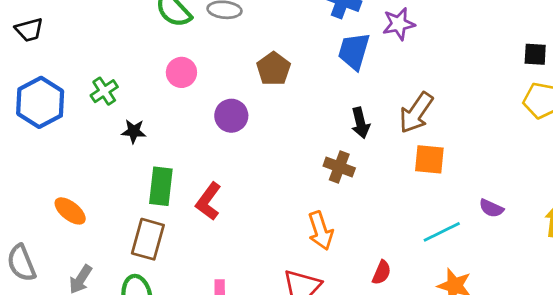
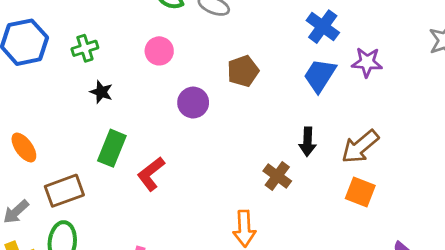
brown rectangle: (148, 239) -> (64, 191), moved, turned 39

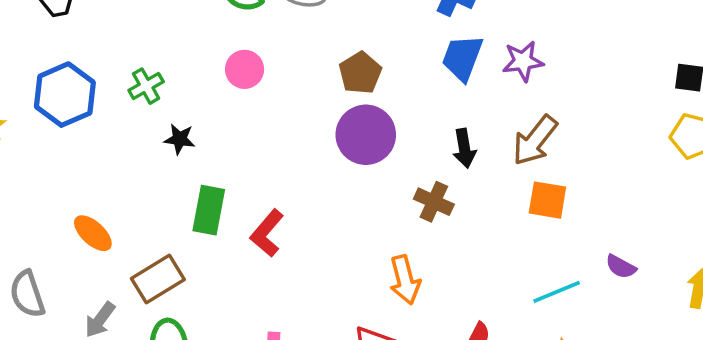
purple star: (367, 62) -> (523, 61), moved
purple circle: (193, 103) -> (366, 135), moved, size x1.4

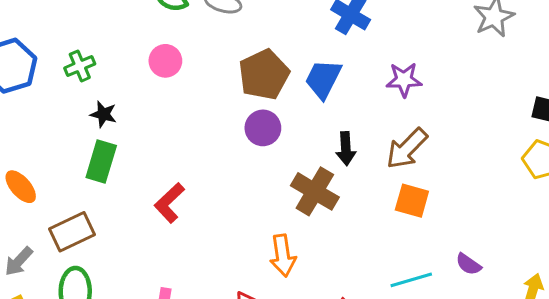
blue trapezoid: (462, 58) -> (323, 79), moved
brown pentagon: (360, 73) -> (264, 75), size x1.4
purple circle: (366, 135) -> (263, 128), size x0.7
brown cross: (434, 202) -> (315, 191), size x1.4
green rectangle: (209, 210) -> (101, 162), moved

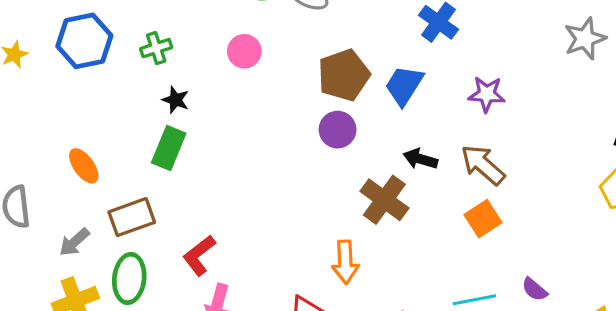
brown arrow: (407, 148) -> (483, 165), turned 81
black arrow: (346, 149) -> (420, 159), turned 104
orange square: (412, 201) -> (483, 219), turned 36
red L-shape: (169, 203) -> (199, 255), moved

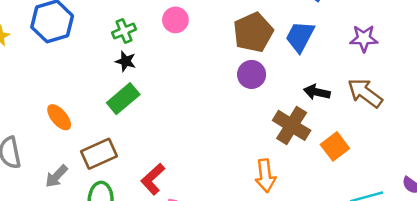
green cross: (156, 48) -> (124, 31), moved
green rectangle: (169, 148) -> (123, 99), turned 32
orange square: (483, 219) -> (335, 146), moved

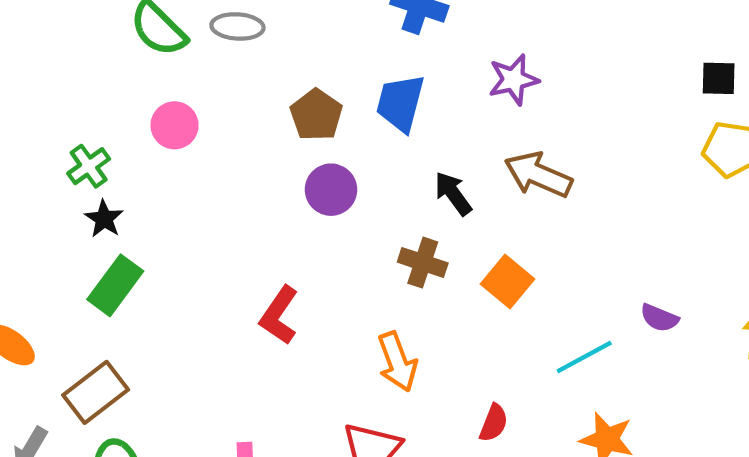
brown pentagon: (253, 32) -> (316, 115), size x0.7
black star: (126, 61) -> (104, 219), turned 30
black arrow: (317, 92) -> (453, 193), turned 55
brown cross: (292, 125) -> (423, 263), size x0.7
red L-shape: (153, 179) -> (279, 315), moved

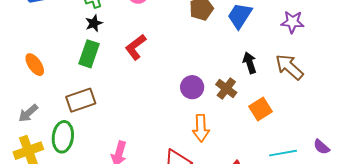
purple circle: (331, 190) -> (192, 87), moved
green rectangle: (115, 285) -> (89, 54), turned -36
red L-shape: (279, 315) -> (136, 47), moved
brown rectangle: (96, 392) -> (81, 100), moved

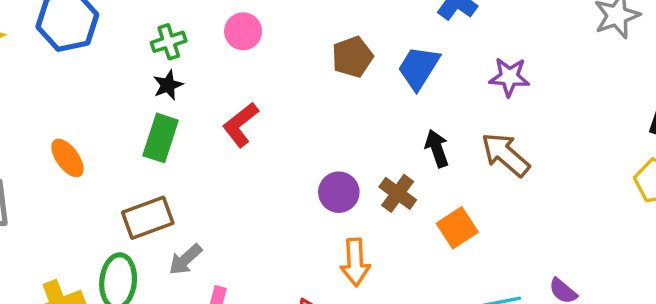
gray arrow: (28, 113) -> (185, 259), moved

